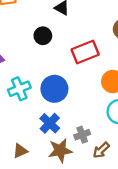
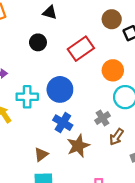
cyan cross: (19, 89) -> (27, 97), turned 35
gray cross: (82, 135) -> (102, 118), moved

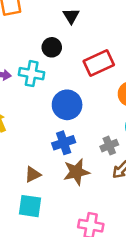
black triangle: (50, 12) -> (71, 16), turned 32
cyan cross: (27, 97) -> (32, 74), moved
blue cross: (63, 123) -> (64, 143), turned 30

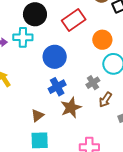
black circle: (52, 47) -> (35, 14), size x1.5

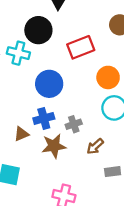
gray cross: (93, 83) -> (74, 124), moved
brown triangle: (37, 115) -> (21, 134), moved

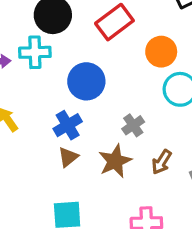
blue cross: (44, 118) -> (68, 125), moved
brown arrow: (95, 146) -> (162, 162), moved

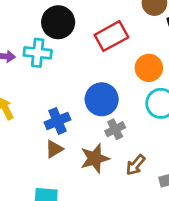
blue circle: (86, 81) -> (102, 99), moved

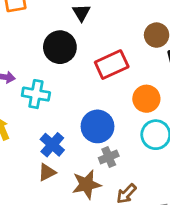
cyan cross: (38, 53) -> (36, 94), moved
blue cross: (57, 121) -> (52, 145), turned -30

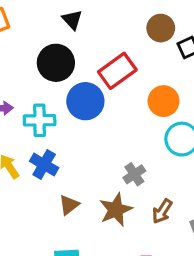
blue circle: (97, 126) -> (85, 101), moved
blue cross: (52, 145) -> (44, 164), moved

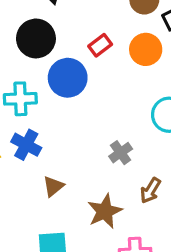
red rectangle: (117, 71) -> (100, 45), size x0.6
orange circle: (164, 101) -> (146, 49), moved
brown star: (116, 210) -> (105, 211), moved

